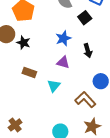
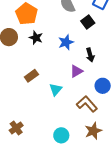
black star: (23, 43) -> (36, 38), moved
purple triangle: (63, 62) -> (76, 71), moved, turned -48
brown rectangle: (29, 72) -> (31, 76), turned -56

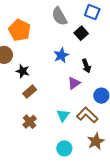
black star: (36, 38) -> (23, 71), moved
cyan triangle: (56, 89) -> (63, 115), moved
brown cross: (16, 128) -> (30, 122), moved

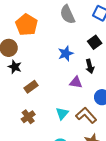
black square: (81, 33) -> (95, 42), moved
black star: (23, 71) -> (15, 67), moved
purple triangle: (74, 83) -> (76, 82), turned 40

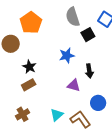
black square: (95, 42) -> (88, 35), moved
black star: (15, 67) -> (29, 67), moved

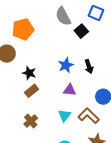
orange pentagon: (31, 23) -> (23, 29), turned 30
blue star: (67, 56) -> (66, 65), moved
purple triangle: (74, 85) -> (70, 90), moved

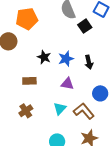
black star: (29, 73) -> (44, 57), moved
brown rectangle: (32, 91) -> (29, 81), turned 32

